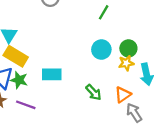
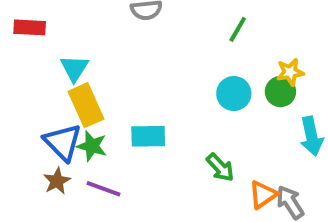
yellow rectangle: (16, 56) -> (86, 105), turned 35
yellow star: (126, 63) -> (290, 72), moved
orange triangle: (123, 95) -> (263, 195), moved

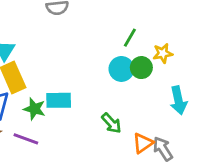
green line: (238, 29) -> (130, 38), moved
green circle: (280, 92) -> (141, 68), moved
green star: (92, 146) -> (34, 109), moved

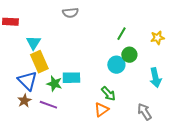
yellow star: (163, 53) -> (157, 38), moved
cyan circle: (121, 69) -> (116, 65), moved
orange triangle: (143, 143) -> (101, 110), moved

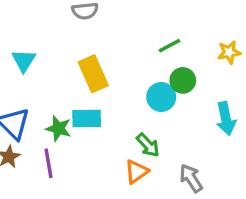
green line: (121, 34) -> (170, 46), turned 32
yellow rectangle: (39, 62) -> (93, 74), moved
purple line: (48, 105) -> (49, 163), turned 60
gray arrow: (144, 112) -> (191, 178), moved

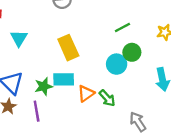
green star: (58, 129) -> (44, 86), turned -30
orange triangle: (136, 172) -> (86, 93), moved

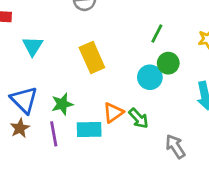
green line: (122, 28) -> (157, 33), turned -35
cyan rectangle: (64, 79) -> (89, 130), moved

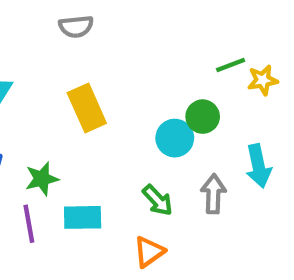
green line: (157, 33) -> (231, 65), moved, turned 42
orange triangle: (113, 113) -> (149, 252), moved
gray arrow: (175, 146) -> (213, 194), moved, turned 35

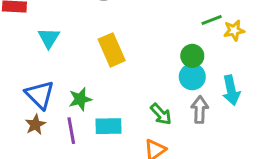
cyan circle: (175, 138) -> (192, 77), moved

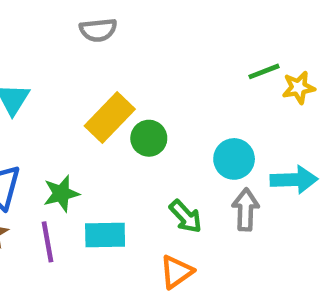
yellow rectangle: (112, 50) -> (110, 117), turned 68
green circle: (192, 56) -> (149, 138), moved
cyan arrow: (231, 90) -> (294, 180), turned -80

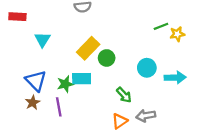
gray arrow: (246, 210) -> (146, 116), moved, turned -102
cyan rectangle: (105, 235) -> (82, 79), moved

